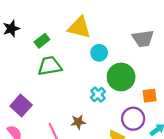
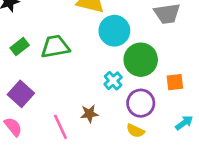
green rectangle: (42, 41) -> (20, 47), moved
cyan circle: (99, 53) -> (114, 31), size x1.5
purple circle: (133, 119) -> (141, 103), moved

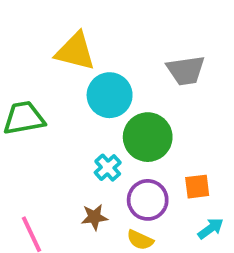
orange square: (175, 82) -> (197, 187), moved
brown star: (89, 114) -> (94, 217), moved

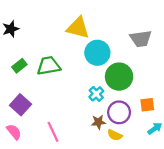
brown star: (94, 217) -> (98, 122), moved

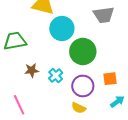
cyan cross: (96, 94) -> (56, 76), moved
brown star: (98, 122) -> (32, 70), moved

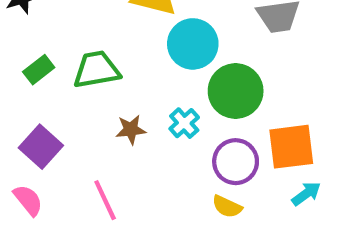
cyan cross: (56, 76) -> (184, 123), moved
orange square: (110, 79) -> (291, 147), size x1.6

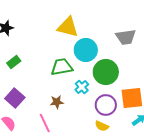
green trapezoid: (97, 70) -> (62, 67), moved
brown star: (131, 130) -> (57, 102), moved

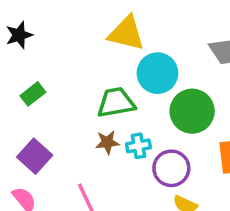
cyan cross: (82, 87) -> (138, 146), moved, turned 32
brown star: (57, 102) -> (107, 142), moved
purple circle: (106, 105) -> (171, 168), moved

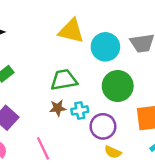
cyan circle: (157, 73) -> (105, 47), moved

